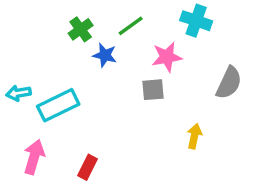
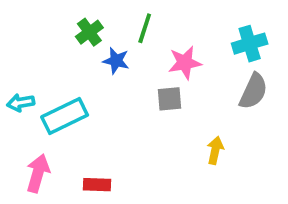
cyan cross: (196, 21) -> (250, 44), moved, turned -36
green line: (131, 26) -> (145, 28), turned -36
red rectangle: (87, 167) -> (97, 185), turned 65

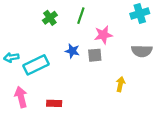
cyan cross: (250, 44) -> (140, 14), moved
blue star: (116, 61) -> (72, 51), moved
gray semicircle: (253, 91) -> (142, 51), turned 66
pink arrow: (38, 173) -> (21, 97), turned -30

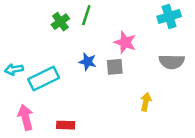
green line: (81, 16) -> (86, 15), moved
pink star: (103, 35) -> (125, 42), turned 30

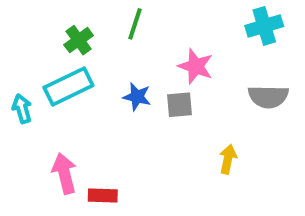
green cross: (60, 22) -> (79, 40), moved
cyan arrow: (14, 69) -> (22, 109), turned 84
cyan rectangle: (44, 79) -> (68, 87), moved
pink arrow: (26, 117) -> (64, 173), moved

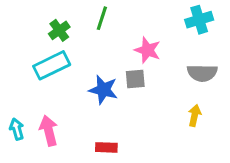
blue star: (137, 97) -> (103, 90), moved, size x1.4
cyan arrow: (22, 109) -> (17, 129), moved
yellow arrow: (228, 159) -> (195, 115), moved
red rectangle: (103, 196) -> (106, 147), moved

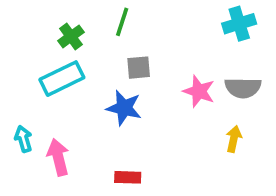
pink star: (147, 50) -> (199, 91), moved
gray square: (135, 79) -> (139, 68), moved
cyan arrow: (17, 129) -> (23, 139), moved

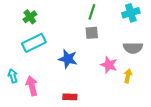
green line: (122, 22) -> (92, 12), moved
green cross: (71, 36) -> (30, 17), moved
gray square: (139, 68) -> (92, 33), moved
pink star: (199, 91) -> (109, 65), moved

